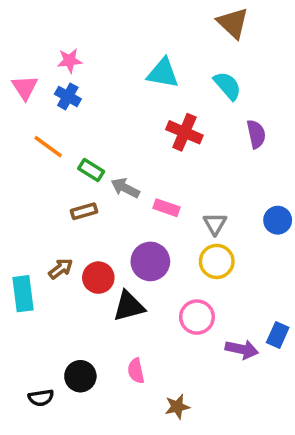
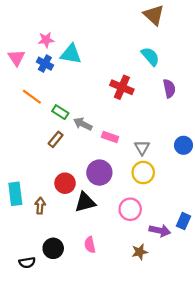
cyan triangle: (163, 73) -> (71, 54), moved
brown rectangle: (84, 211) -> (56, 139), turned -35
brown arrow: (61, 269) -> (40, 206), moved, turned -49
brown star: (177, 407) -> (140, 252), moved

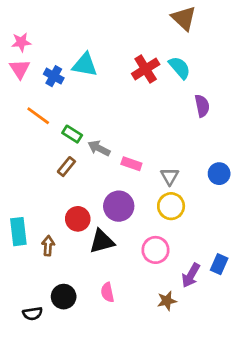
pink star: (46, 40) -> (21, 42), moved
red cross: (122, 87) -> (146, 69), moved, turned 35
purple arrow: (160, 231) -> (191, 275), turned 108

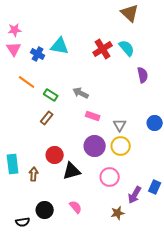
gray arrow: (99, 148) -> (81, 93), moved
purple circle: (119, 206) -> (95, 146), moved
pink semicircle: (107, 292) -> (76, 207), turned 152

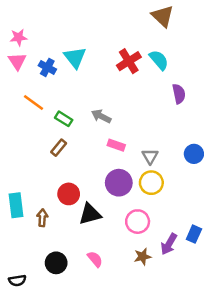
cyan triangle: (60, 46) -> (75, 57), turned 42
brown star: (118, 213) -> (143, 257), moved
black semicircle: (23, 222) -> (17, 280), moved

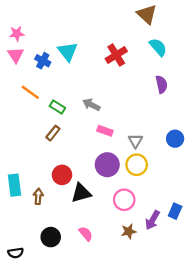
cyan semicircle: (159, 60) -> (158, 47), moved

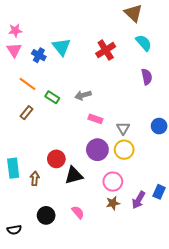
gray arrow: (91, 105) -> (83, 95), turned -42
brown rectangle: (53, 133) -> (27, 113), moved
brown star: (129, 231) -> (113, 203), moved

